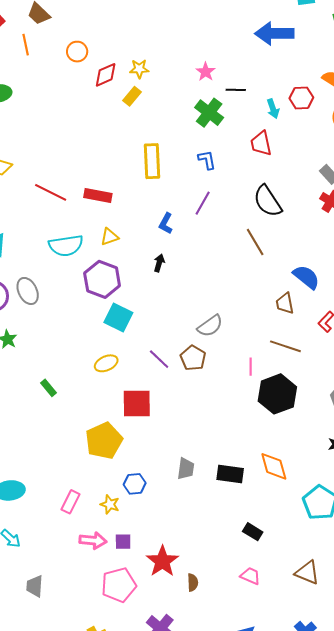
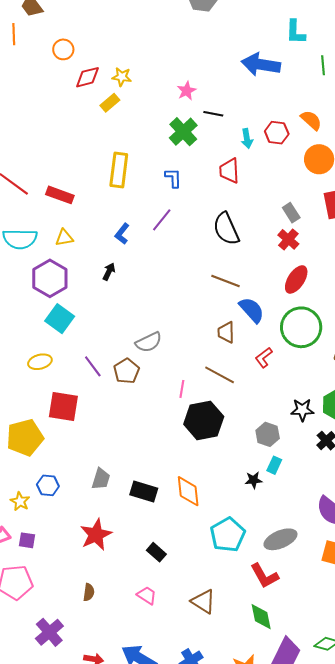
brown line: (255, 242) -> (226, 281), moved, turned -48
red star: (162, 561) -> (96, 535), moved

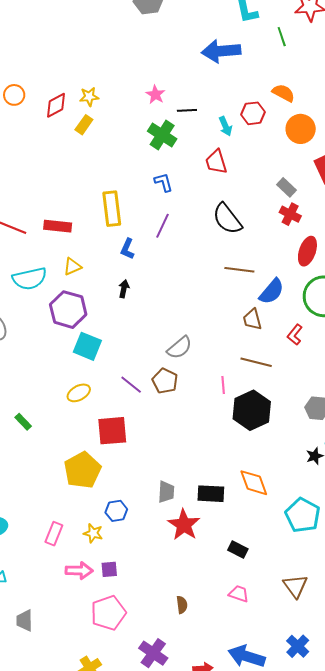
orange circle: (63, 49) -> (14, 95), moved
yellow rectangle: (119, 170) -> (112, 209), moved
blue semicircle: (252, 310) -> (272, 291), turned 96
red star: (96, 535) -> (184, 525), moved
brown triangle: (203, 601) -> (295, 586), turned 36

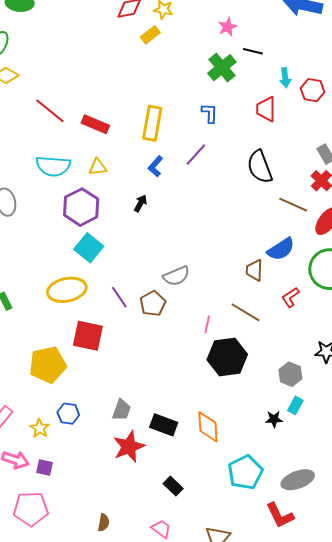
red hexagon: (253, 113) -> (313, 90), moved
brown line: (239, 270) -> (293, 205), moved
yellow ellipse: (79, 393) -> (67, 290), size x1.6

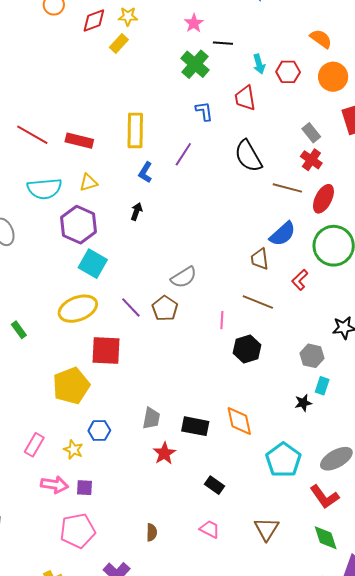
blue L-shape: (210, 113) -> (204, 111), moved
black hexagon: (227, 357) -> (247, 349), size x0.7
red star: (129, 447) -> (164, 453), size x0.7

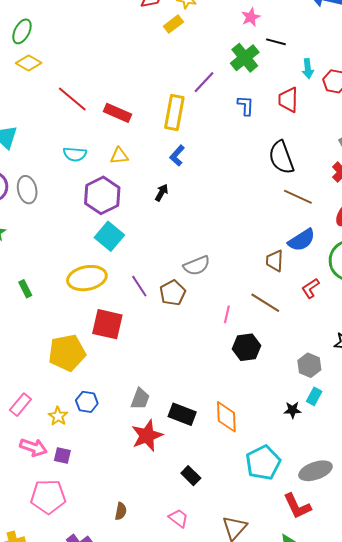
purple line: (183, 154) -> (204, 82), moved
brown line: (287, 188) -> (298, 197), moved
cyan semicircle: (44, 189) -> (75, 154), size x0.7
red star: (164, 453) -> (147, 436), size x1.4

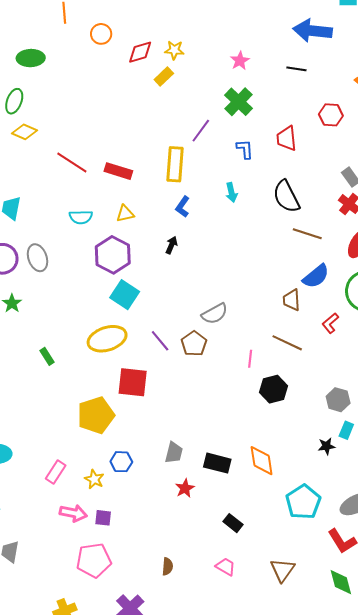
black line: (276, 42) -> (296, 69), moved
cyan arrow: (308, 69) -> (231, 192), moved
red star: (147, 436) -> (185, 488), size x0.6

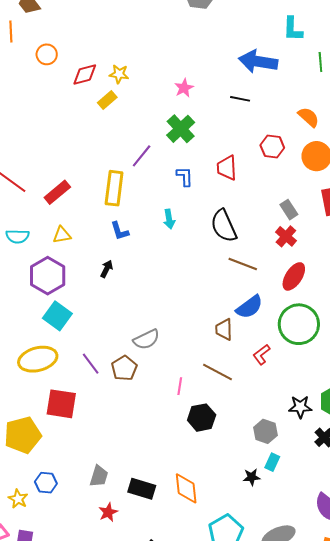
red rectangle: (118, 171) -> (57, 192), turned -60
blue L-shape: (183, 207) -> (120, 231), turned -55

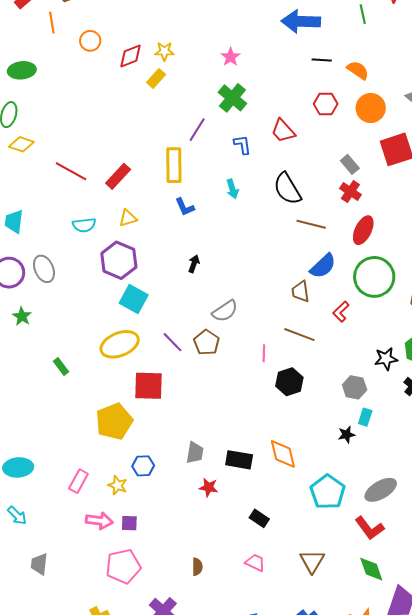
black line: (240, 99) -> (322, 60), moved
red trapezoid: (227, 168) -> (283, 131), turned -32
black arrow: (107, 269) -> (194, 264), moved
red star: (108, 512) -> (209, 487), turned -30

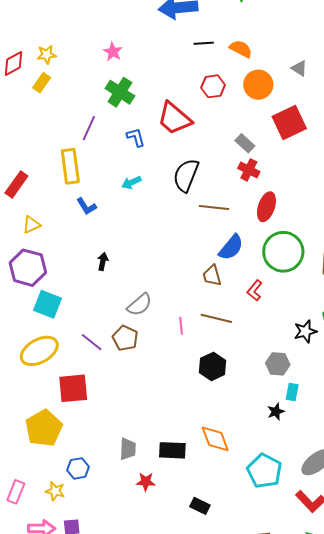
red trapezoid: (283, 131) -> (174, 118), size x1.4
cyan arrow: (232, 189) -> (131, 182), turned 90
black semicircle: (287, 189) -> (186, 175), turned 60
pink line: (264, 353) -> (181, 326), moved

